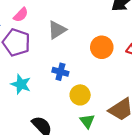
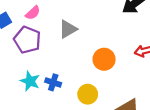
orange circle: (102, 47) -> (104, 59), moved
blue cross: (60, 72) -> (53, 82), moved

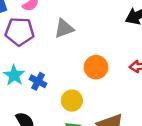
purple pentagon: (27, 40) -> (19, 32), turned -30

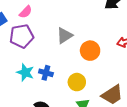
gray triangle: (64, 28) -> (65, 36), moved

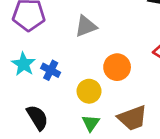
orange circle: (90, 51) -> (117, 67), moved

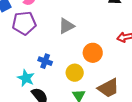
cyan star: (24, 64) -> (26, 78), moved

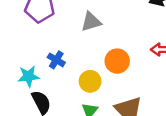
cyan star: (26, 78) -> (28, 76), turned 30

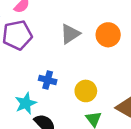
orange circle: (117, 61) -> (108, 35), moved

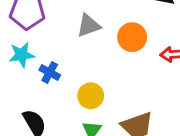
cyan star: (26, 103) -> (22, 55), moved

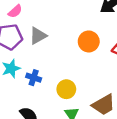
gray triangle: (89, 25) -> (38, 36), moved

